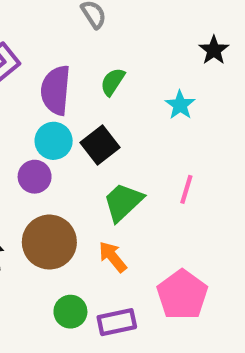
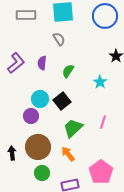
purple semicircle: (56, 90) -> (42, 63), moved, size x0.6
green circle: (70, 312) -> (42, 173), moved

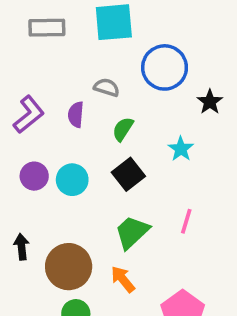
blue circle: (105, 16) -> (165, 67), moved
gray semicircle: (59, 39) -> (107, 87), moved, turned -40
black square: (62, 101) -> (128, 174), moved
purple circle: (31, 116) -> (34, 176), moved
black arrow: (12, 153) -> (21, 247), moved

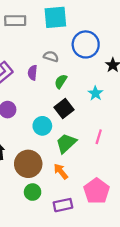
cyan circle: (72, 180) -> (42, 126), moved

